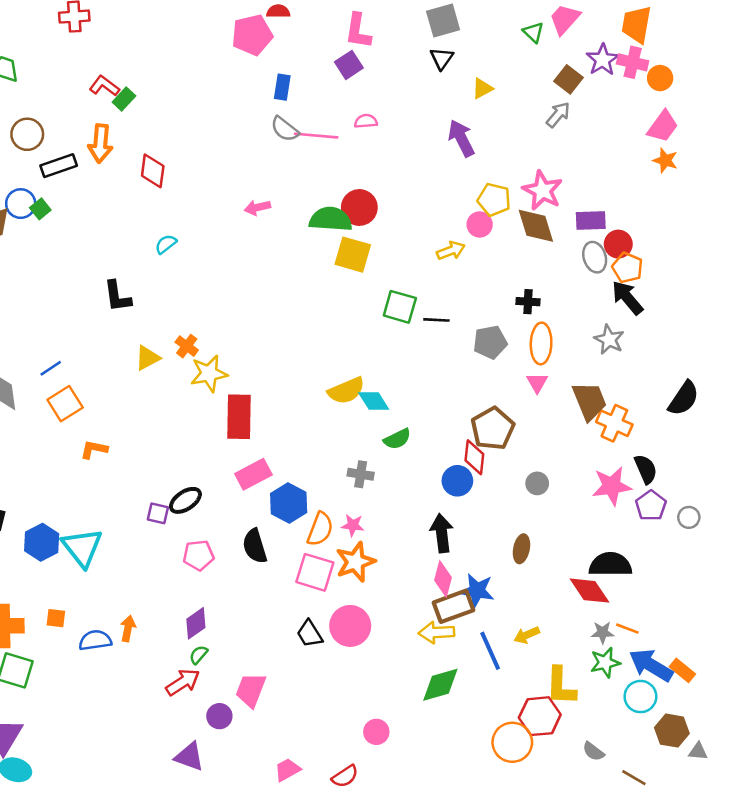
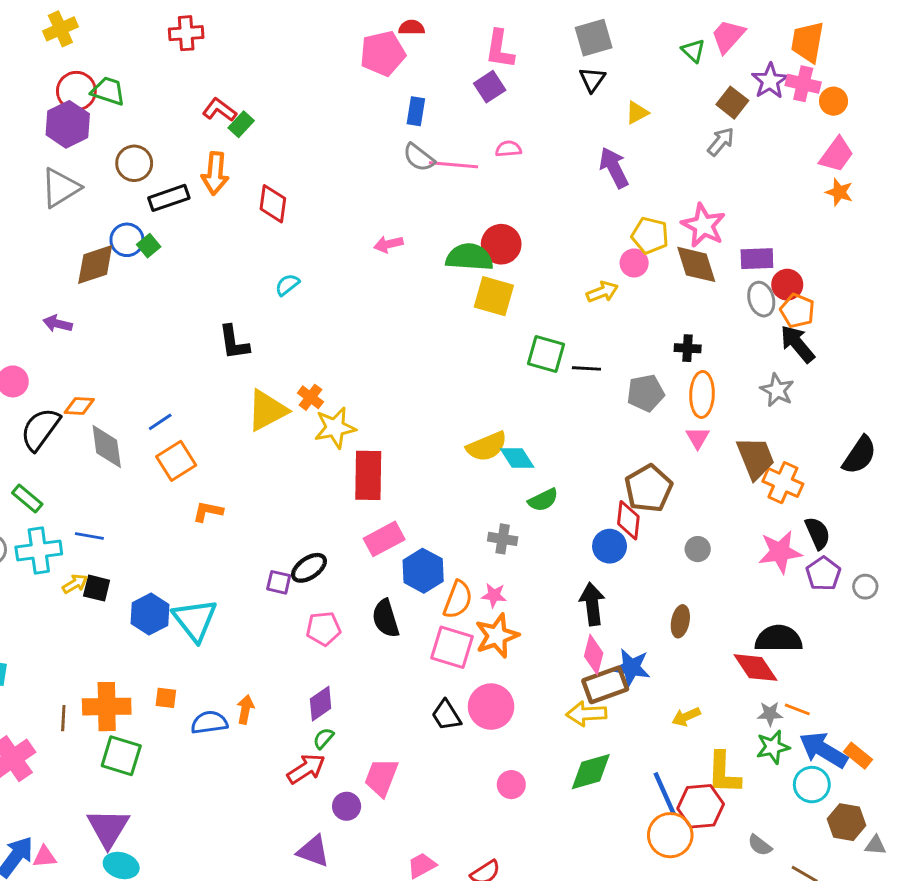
yellow triangle: (147, 358) -> (267, 410), size x1.5
blue line: (490, 651) -> (664, 793), moved
pink circle: (376, 732) -> (511, 785), moved

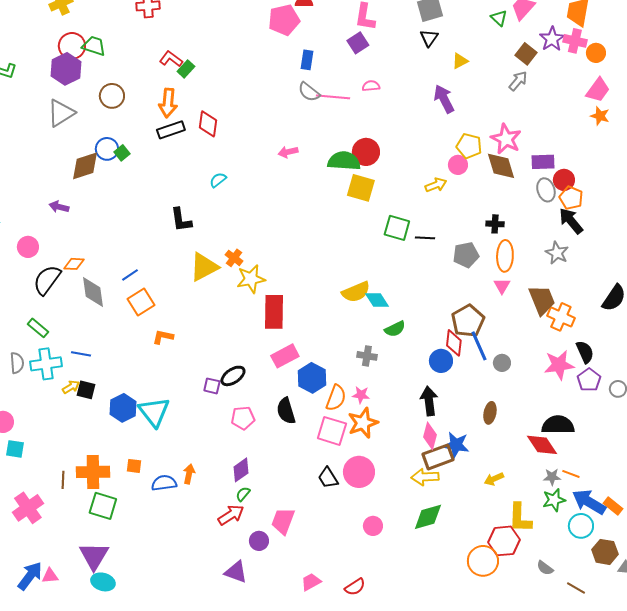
black rectangle: (169, 198) -> (171, 130), moved
blue line: (664, 793) -> (479, 346), moved

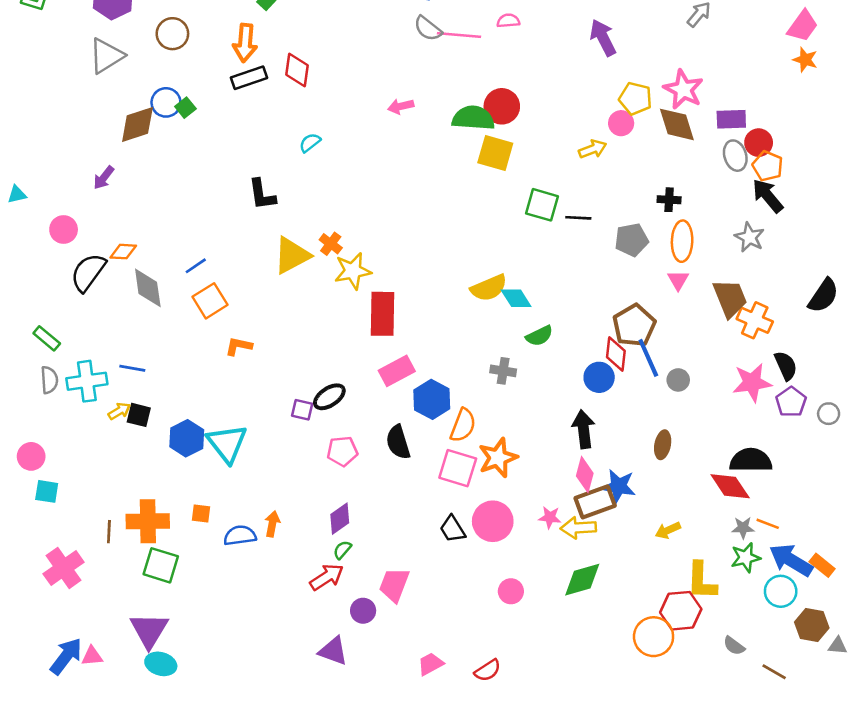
purple arrow: (59, 207) -> (104, 178), turned -66
green rectangle: (38, 328) -> (47, 338), moved
pink star: (361, 395) -> (550, 517), moved

